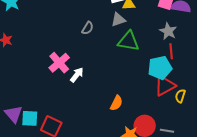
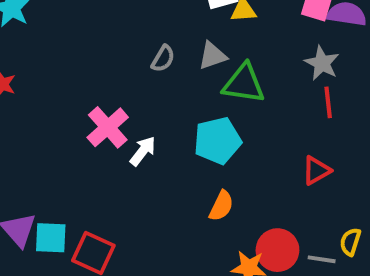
gray triangle: (118, 20) -> (212, 56), moved
cyan pentagon: (160, 68) -> (217, 141), moved
red triangle: (165, 86) -> (316, 170), size x0.7
yellow semicircle: (180, 96) -> (350, 242), moved

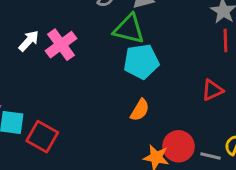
green triangle: (244, 84) -> (129, 29), moved
white arrow: (143, 151) -> (29, 41), moved

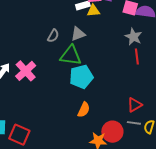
red triangle: (212, 90) -> (135, 105), moved
gray line: (210, 156) -> (134, 123), moved

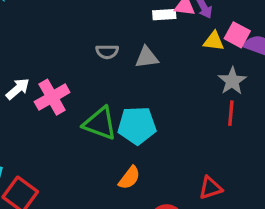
yellow triangle: (93, 11) -> (214, 41), moved
gray semicircle: (53, 36) -> (107, 52), turned 48
green triangle: (71, 55) -> (100, 123), moved

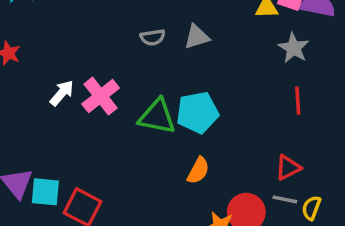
red line: (231, 113) -> (298, 101), moved

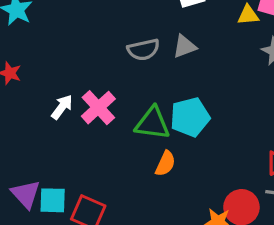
gray semicircle: (153, 37) -> (143, 50), size x1.4
orange semicircle: (198, 171) -> (165, 164), moved

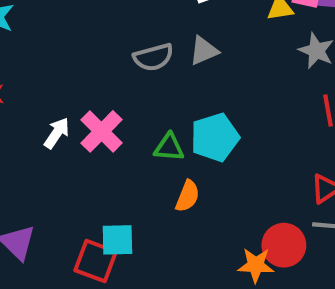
green triangle: (152, 123) -> (169, 147), size x0.7
cyan square: (53, 200) -> (117, 240), moved

